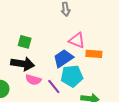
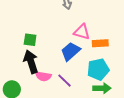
black arrow: (23, 64) -> (31, 62), turned -110
cyan pentagon: (72, 76) -> (98, 69), moved

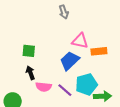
black arrow: (31, 62) -> (30, 73), size x0.6
cyan pentagon: (98, 69) -> (86, 84), moved

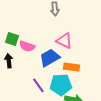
orange rectangle: (99, 51) -> (71, 67), moved
pink semicircle: (44, 87) -> (27, 46), moved

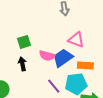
green square: (12, 39) -> (24, 42), turned -32
pink semicircle: (27, 46) -> (47, 56), moved

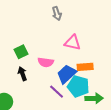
blue trapezoid: (63, 58) -> (66, 74), moved
cyan pentagon: (76, 84) -> (78, 86), turned 30

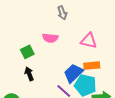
pink triangle: (73, 43) -> (89, 41), moved
pink semicircle: (46, 62) -> (50, 38), moved

